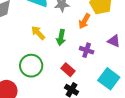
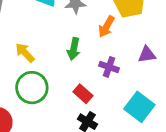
yellow arrow: (38, 33) -> (25, 53), moved
purple triangle: (114, 41) -> (147, 55), turned -32

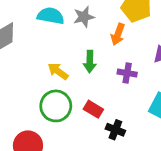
yellow arrow: (25, 53) -> (58, 71), moved
red rectangle: (83, 94) -> (93, 109), moved

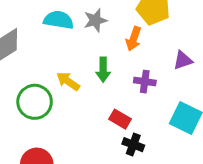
green circle: (56, 106) -> (35, 102), moved
red rectangle: (93, 109) -> (120, 119), moved

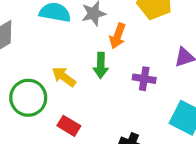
orange arrow: (133, 39) -> (118, 36), moved
red rectangle: (120, 119) -> (69, 126), moved

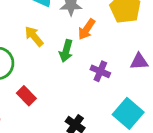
yellow arrow: (64, 77) -> (34, 36), moved

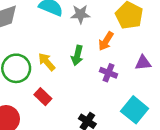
orange arrow: (87, 29) -> (106, 41), moved
yellow arrow: (34, 36) -> (47, 62), moved

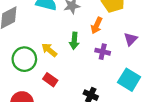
purple triangle: (143, 63) -> (131, 39), turned -32

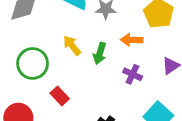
orange arrow: (97, 25) -> (132, 40), turned 56
yellow arrow: (49, 50) -> (72, 46), moved

